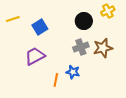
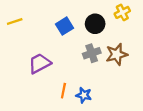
blue square: (40, 27) -> (65, 26), moved
blue star: (73, 72) -> (84, 95), moved

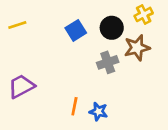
brown star: (117, 54) -> (137, 48), moved
purple trapezoid: (40, 63) -> (21, 86), moved

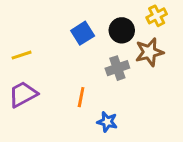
yellow line: (17, 25) -> (22, 55), moved
orange line: (74, 106) -> (81, 97), moved

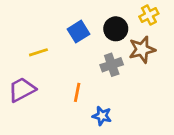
yellow line: (22, 55) -> (38, 52), moved

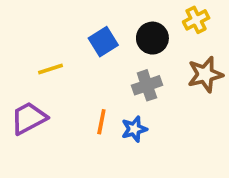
brown star: (142, 50) -> (205, 74), moved
blue star: (102, 116) -> (134, 129), moved, turned -30

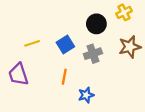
blue square: (103, 42) -> (65, 45), moved
purple trapezoid: (29, 118) -> (18, 74), turned -80
blue star: (134, 129) -> (86, 95), moved

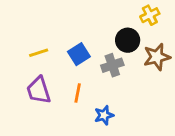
black circle: (96, 24) -> (128, 40), moved
purple trapezoid: (18, 74) -> (39, 90), moved

